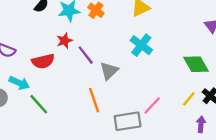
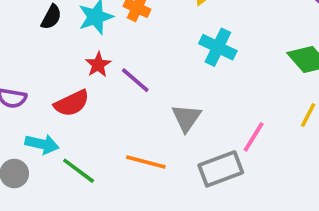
gray triangle: (109, 71) -> (186, 118), moved
orange line: (94, 100) -> (146, 162), moved, turned -45

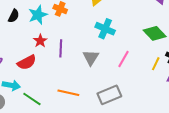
purple line: (135, 80) -> (61, 48), turned 54
gray triangle: (186, 118) -> (91, 58), moved
pink line: (254, 137) -> (124, 59), moved

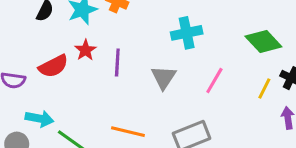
cyan cross: (105, 29) -> (187, 33), turned -36
red semicircle: (27, 62) -> (53, 66), moved

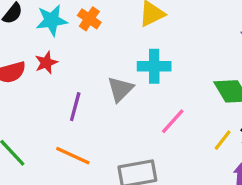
purple line: (117, 63) -> (75, 107), moved
gray triangle: (164, 77) -> (120, 89), moved

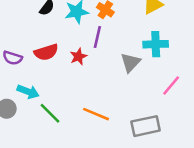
red star: (46, 63) -> (78, 57), moved
purple line: (75, 107) -> (97, 37), moved

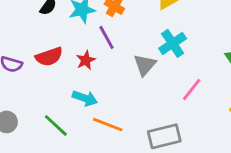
purple line: (97, 37) -> (106, 37), turned -40
cyan cross: (156, 44) -> (173, 43), turned -30
cyan arrow: (28, 92) -> (85, 98), moved

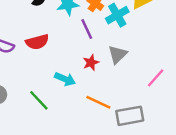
cyan cross: (173, 43) -> (117, 15), moved
red star: (86, 60) -> (91, 63), moved
orange line: (108, 125) -> (98, 102), moved

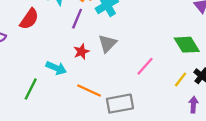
purple line: (87, 29) -> (77, 19), turned 48
red semicircle: (37, 42) -> (29, 19), moved, turned -40
green line: (39, 100) -> (31, 89), turned 70

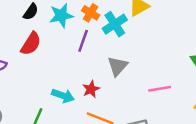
red star: (81, 52) -> (91, 89), moved
pink line: (145, 66) -> (160, 89), turned 42

